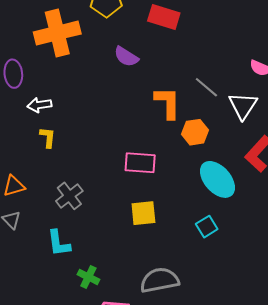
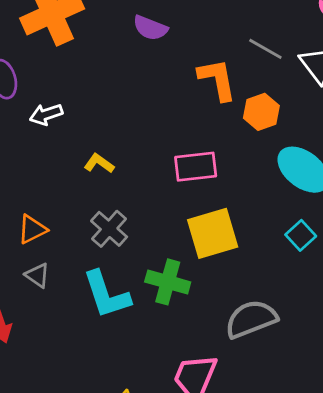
yellow L-shape: (48, 137) -> (99, 163), moved, turned -50
yellow square: (143, 213) -> (213, 233), size x1.4
cyan L-shape: (59, 243) -> (106, 295), size x1.4
green cross: (88, 277) -> (168, 282), moved, size x1.4

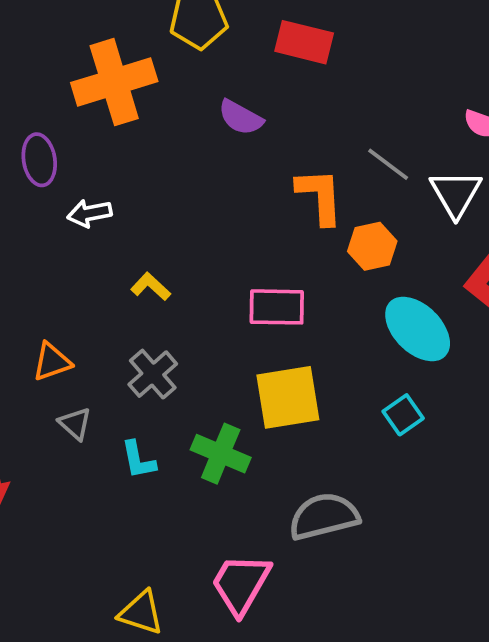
gray triangle: (37, 275) -> (75, 424), moved
cyan L-shape: (106, 295) -> (138, 460), size x0.6

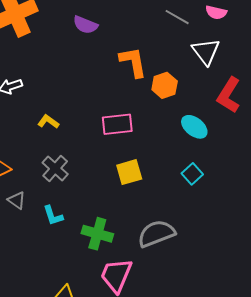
gray line: (388, 164) -> (177, 17), moved
cyan ellipse: (418, 329) -> (194, 127), size x0.7
yellow square: (288, 397) -> (129, 172), size x0.7
green cross: (221, 454) -> (97, 234), moved

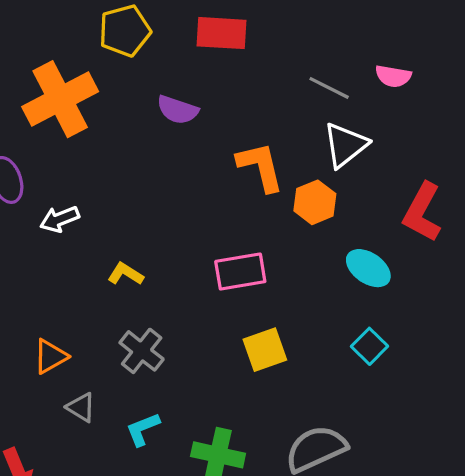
white triangle: (206, 52) -> (345, 145), moved, turned 32
cyan L-shape: (53, 216) -> (143, 429), turned 90

